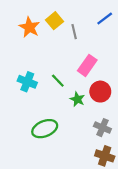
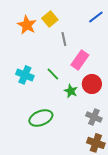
gray line: (74, 32) -> (64, 39), moved

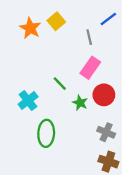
gray line: (64, 39) -> (89, 37), moved
cyan cross: (25, 75) -> (28, 101), moved, turned 30
green ellipse: (41, 118) -> (46, 133), turned -65

